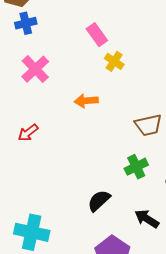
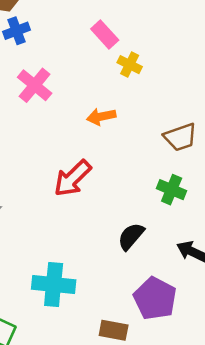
red arrow: (28, 133) -> (72, 178), moved, size x1.6
green cross: (136, 167) -> (172, 190), turned -35

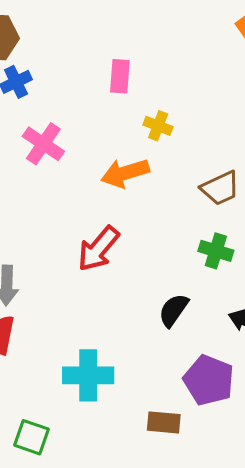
pink rectangle: (105, 34) -> (120, 76), turned 52
yellow cross: (130, 65) -> (158, 126), moved
orange arrow: (101, 117) -> (125, 173), size x1.4

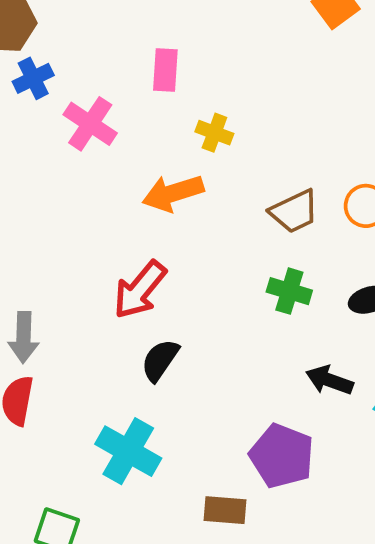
pink cross: (43, 144) -> (90, 124), moved
black semicircle: (174, 310) -> (160, 360), moved
cyan cross: (88, 375) -> (128, 451), turned 30

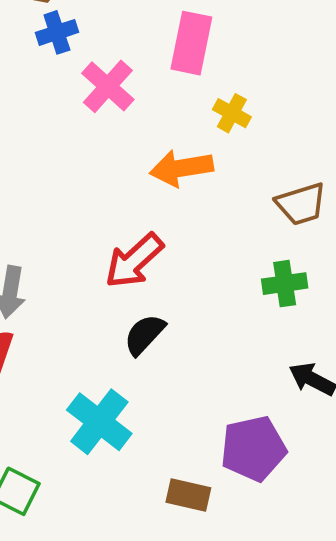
pink rectangle: (165, 70) -> (191, 43), size x1.4
green cross: (289, 291) -> (285, 284), turned -33
purple pentagon: (282, 456) -> (253, 449), turned 30

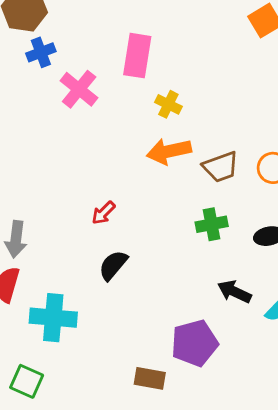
orange arrow: (181, 168) -> (169, 151), moved
red arrow: (134, 261) -> (103, 213), size x0.6
cyan cross: (99, 422) -> (53, 318), moved, turned -30

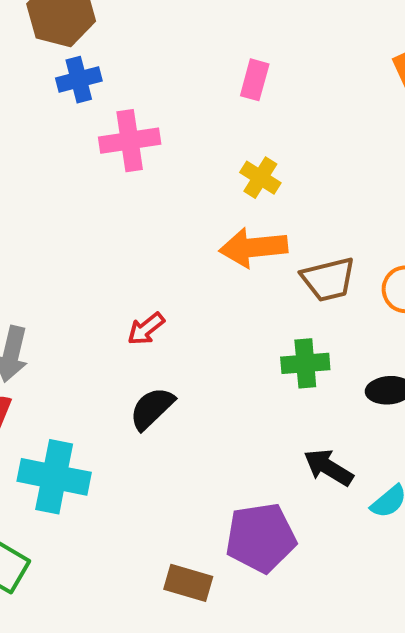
pink rectangle: (137, 56) -> (255, 80), moved, size x0.6
pink cross: (79, 89) -> (130, 141), turned 36

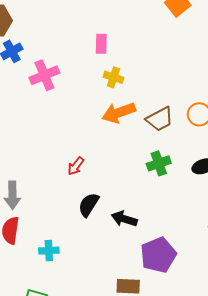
pink rectangle: (255, 80) -> (101, 44), moved
black arrow: (328, 467) -> (124, 219), moved
cyan cross: (54, 477) -> (49, 251), size x0.6

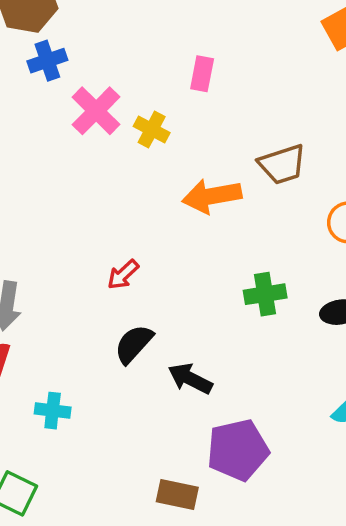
pink cross: (44, 75) -> (96, 111), turned -32
yellow cross: (114, 77) -> (152, 129), moved
brown trapezoid: (160, 119) -> (282, 164), moved

